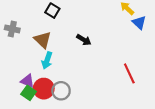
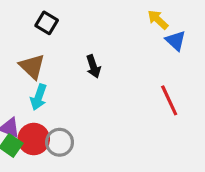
black arrow: (84, 40) -> (93, 66), turned 40
red line: (129, 73) -> (169, 100), moved

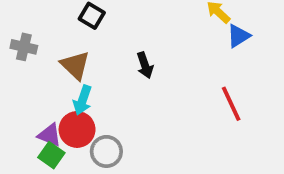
blue triangle: (176, 41) -> (238, 36), turned 45
red circle: (34, 139) -> (77, 129), moved

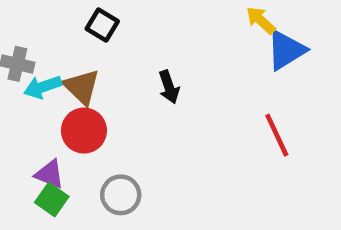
blue triangle: (238, 36) -> (286, 50), size x1.4
cyan arrow: (83, 100) -> (43, 87), moved, turned 52
red circle: (77, 129) -> (84, 131), moved

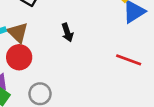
red line: (277, 135) -> (129, 60), turned -45

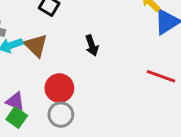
red circle: (19, 57) -> (59, 88), moved

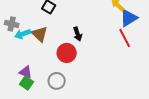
red line: (161, 76) -> (125, 38), moved, turned 42
red circle: (59, 88) -> (67, 53), moved

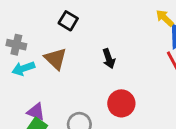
cyan arrow: (23, 34) -> (23, 68), moved
red circle: (67, 53) -> (121, 103), moved

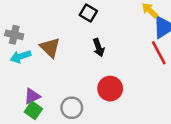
black square: (68, 21) -> (88, 13), moved
purple triangle: (36, 112) -> (32, 96), turned -48

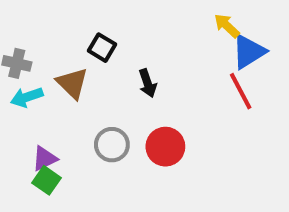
black square: (88, 13) -> (102, 48), moved
gray circle: (72, 108) -> (112, 145), moved

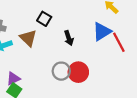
blue triangle: (249, 52) -> (102, 32), moved
gray circle: (112, 145) -> (61, 71), moved

